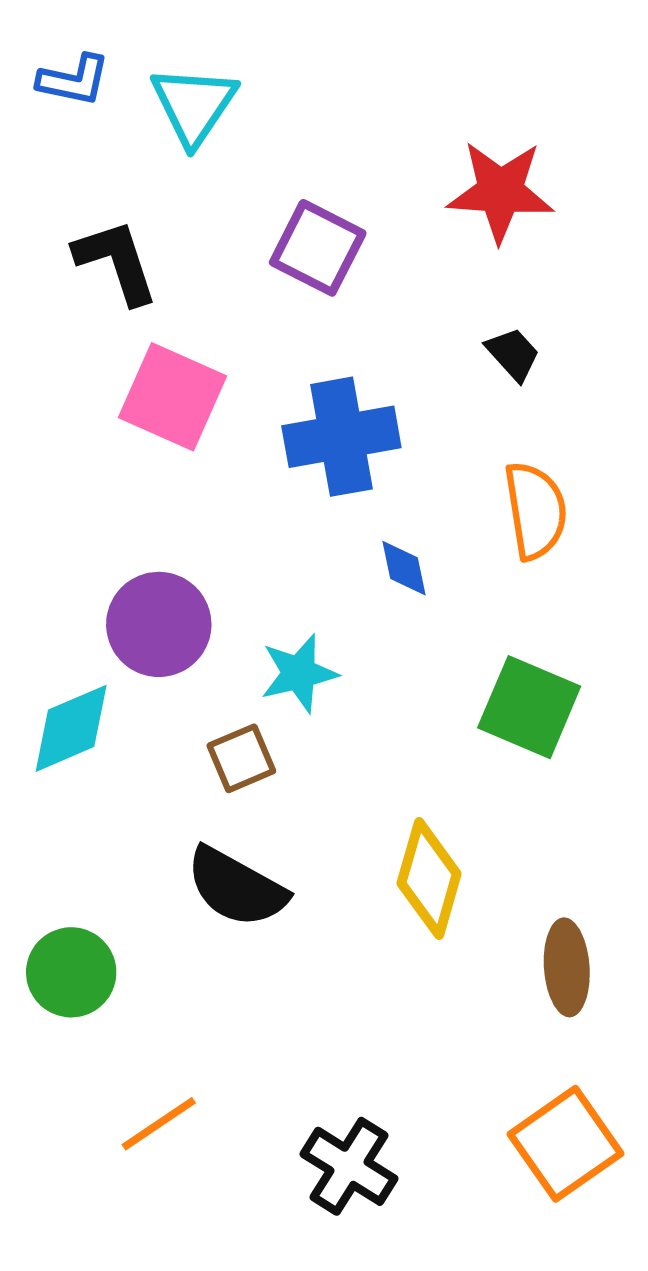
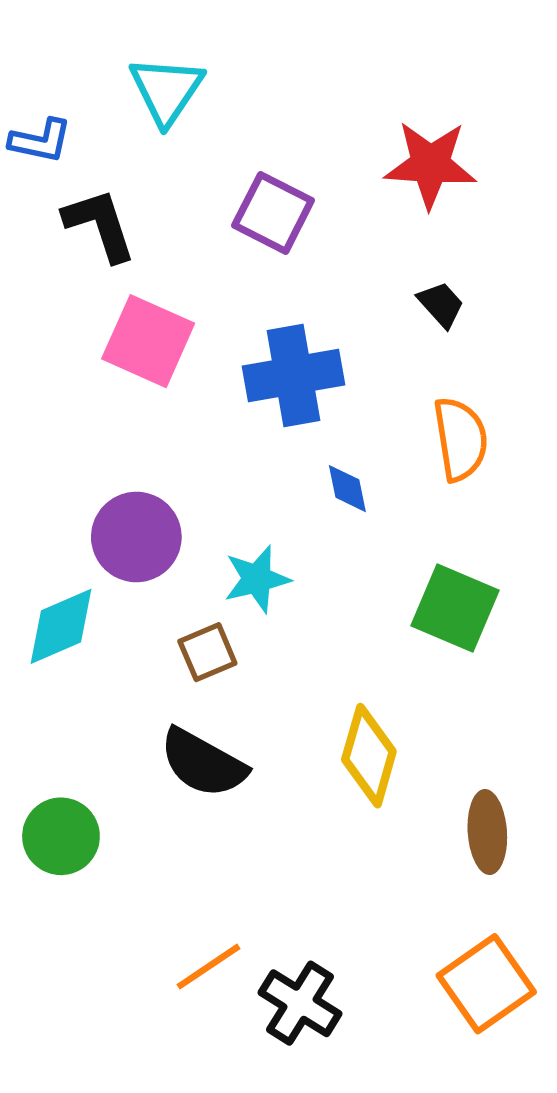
blue L-shape: (74, 80) -> (41, 141), moved
orange line: (159, 1124) -> (208, 967), moved

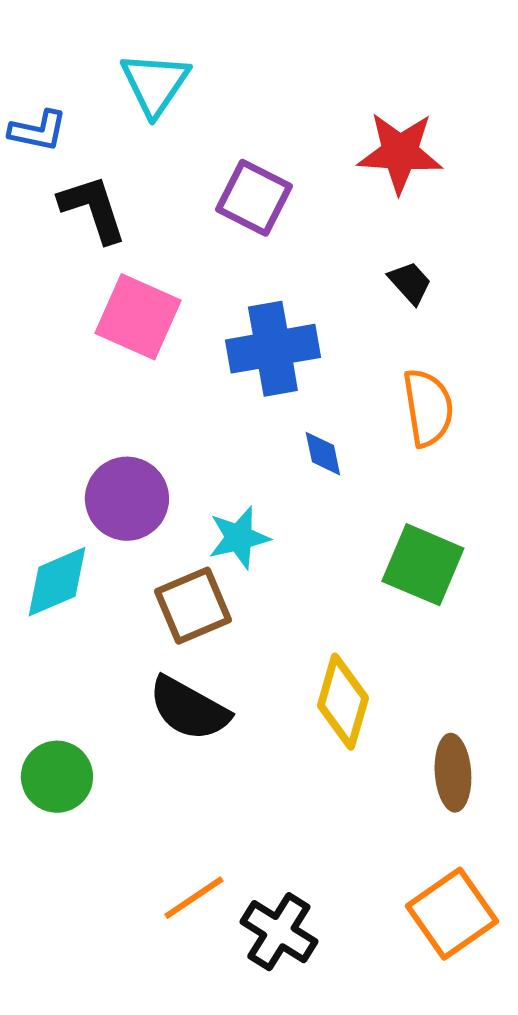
brown square: (207, 652) -> (193, 606), size x1.4

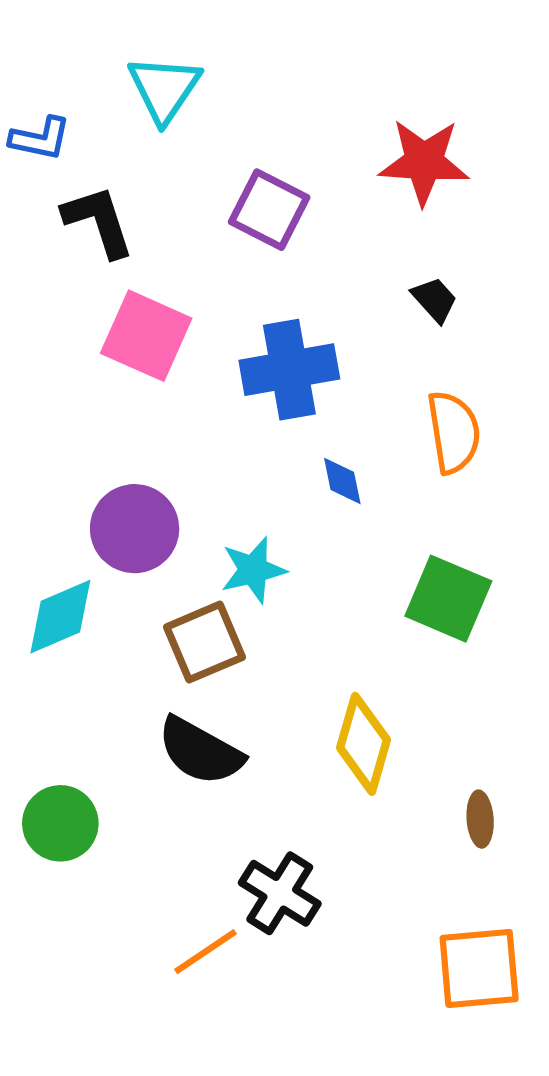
brown ellipse: (453, 773) -> (480, 819), size x0.7
orange square: (452, 914) -> (479, 969), turned 30
black cross: (279, 932) -> (280, 893), moved

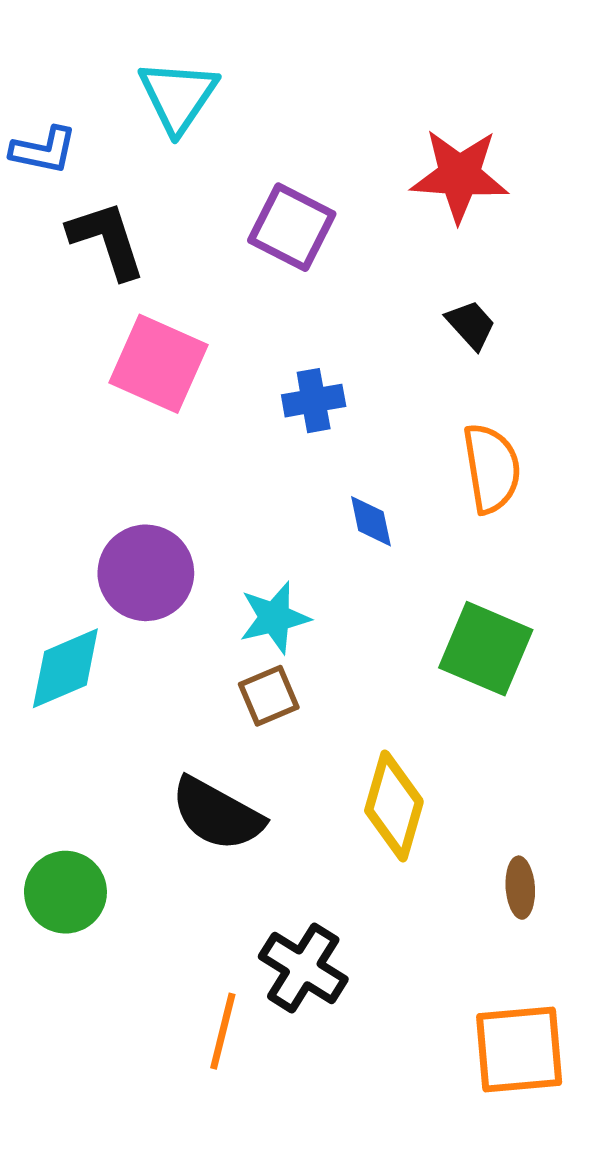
blue cross: (289, 370) -> (314, 401), size x0.6
brown square: (205, 642) -> (269, 696), moved, size x0.7
orange line: (206, 952) -> (223, 1031), turned -42

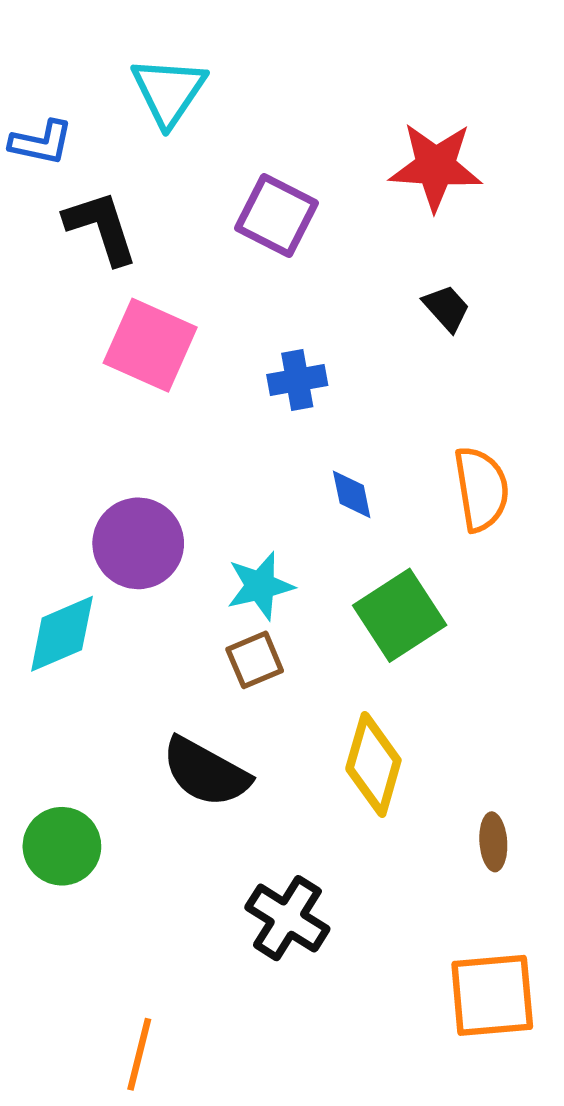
orange semicircle: (492, 468) -> (481, 489), moved
green square: (486, 649) -> (400, 615), moved, turned 34
orange line: (223, 1031) -> (139, 1054), moved

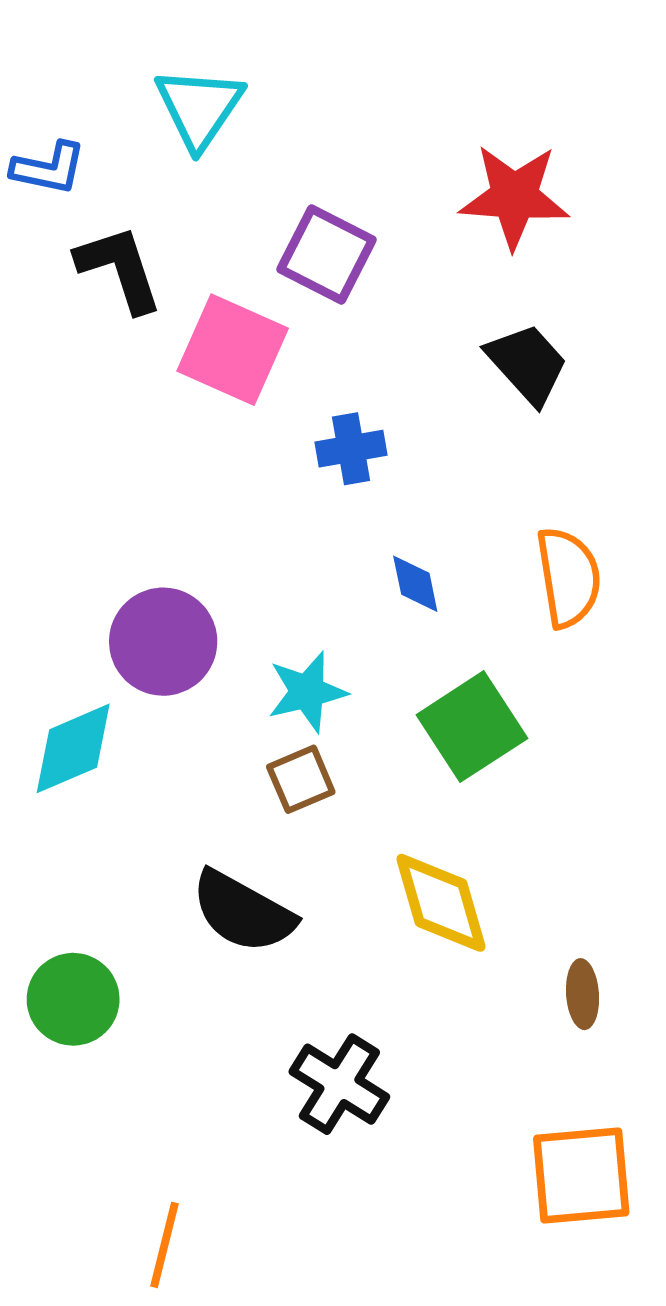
black trapezoid: (446, 308) -> (527, 364), size x1.5
pink square: (150, 345) -> (233, 350), moved
yellow diamond: (373, 765) -> (441, 903), turned -32

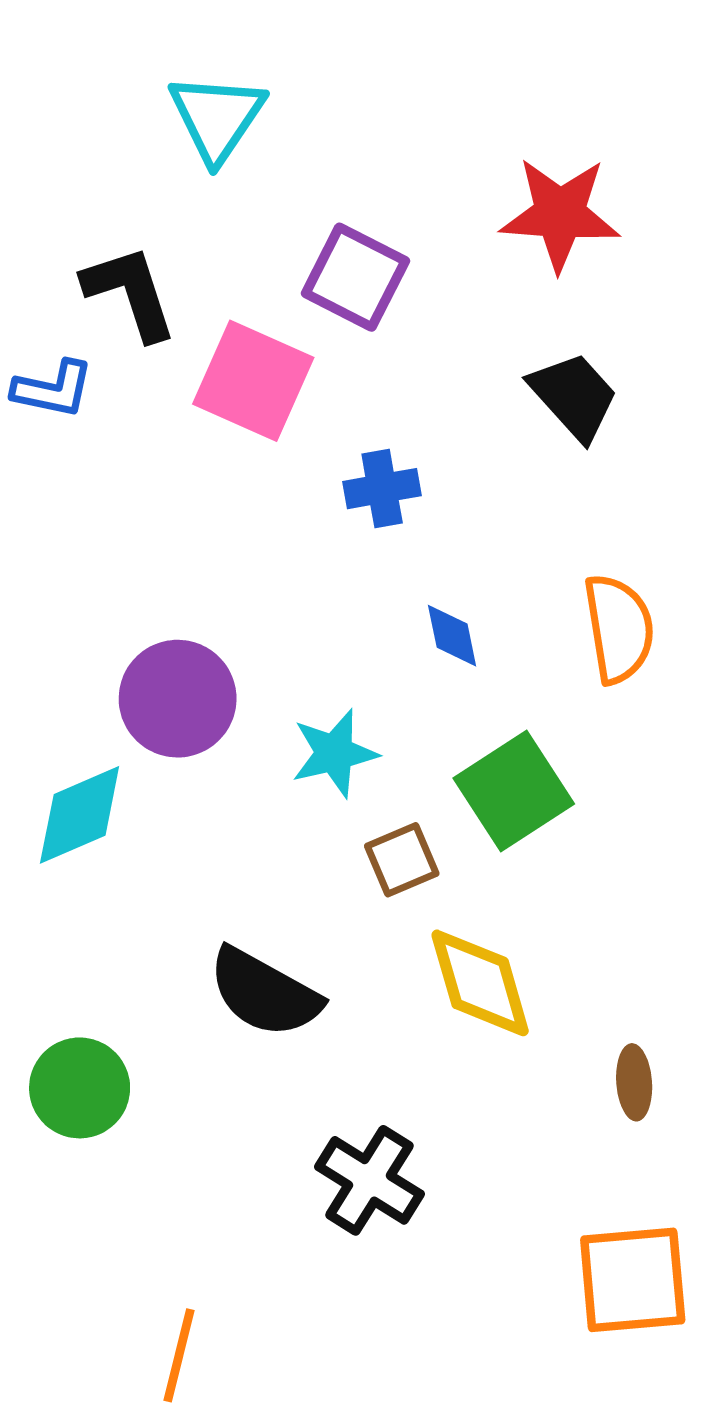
blue L-shape: (49, 168) -> (53, 389), moved
brown square: (301, 779) -> (402, 860), moved

